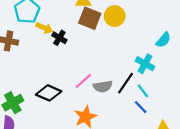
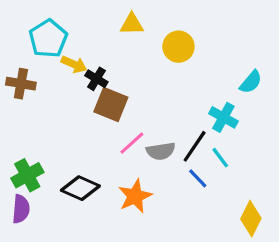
brown square: (90, 18) -> (111, 105), moved
black diamond: (49, 93) -> (80, 188), moved
blue line: (141, 107) -> (198, 178), moved

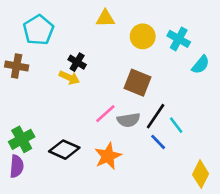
yellow arrow: (74, 64) -> (69, 78), moved
brown square: (111, 105) -> (138, 83), moved
cyan cross: (223, 117) -> (179, 39), moved

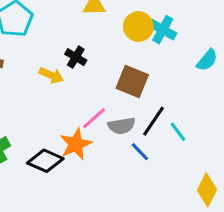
cyan cross: (179, 39) -> (163, 30), moved
black cross: (77, 62) -> (76, 57), moved
blue line: (158, 142) -> (140, 152), moved
orange star: (108, 156) -> (76, 144), moved

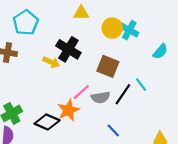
black cross: (76, 57) -> (68, 49), size x1.6
cyan line: (178, 132) -> (141, 85), moved
blue line: (140, 152) -> (113, 130), moved

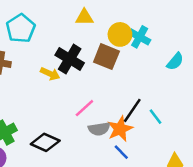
brown square: (108, 66) -> (106, 57), moved
cyan line: (141, 85) -> (156, 117), moved
gray semicircle: (100, 97) -> (99, 129), moved
orange star: (68, 110) -> (120, 129), moved

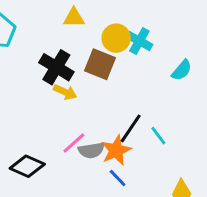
yellow arrow: (50, 74) -> (65, 92), moved
pink line: (84, 108) -> (74, 143), moved

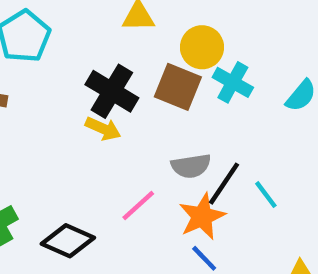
cyan cross: (139, 41) -> (233, 82), moved
yellow arrow: (65, 92) -> (103, 129), moved
gray semicircle: (91, 150) -> (191, 166), moved

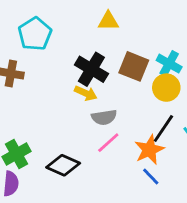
yellow circle: (202, 47) -> (166, 88), moved
gray semicircle: (191, 166) -> (104, 117), moved

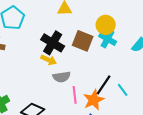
yellow circle: (166, 88) -> (106, 25), moved
pink line: (108, 143) -> (75, 95), moved, turned -54

